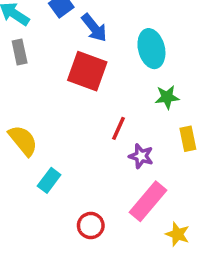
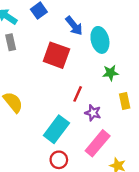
blue arrow: (94, 28) -> (74, 26), moved
cyan rectangle: (49, 180) -> (56, 129), moved, size x1.6

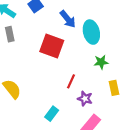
cyan rectangle: (56, 129) -> (52, 114), size x0.6

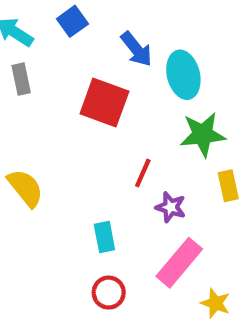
green star: (101, 62) -> (203, 135), size x1.5
cyan rectangle: (52, 114) -> (104, 237), turned -48

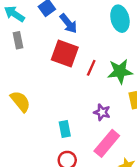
blue arrow: (136, 49) -> (68, 23), moved
cyan ellipse: (183, 75) -> (120, 19), moved
red line: (143, 173) -> (91, 68), moved

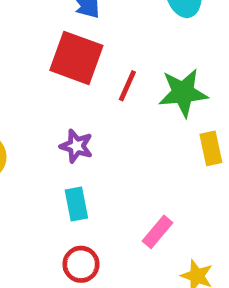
purple star: (102, 112) -> (76, 146), moved
pink rectangle: (107, 143) -> (158, 232), size x0.6

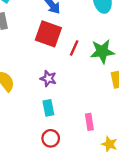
pink rectangle: (158, 232) -> (89, 122), turned -49

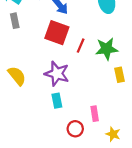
purple star: (48, 78) -> (57, 74), size x1.6
red circle: (51, 138) -> (75, 129), moved

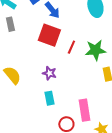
purple star: (57, 74) -> (49, 73), size x0.6
pink rectangle: (95, 114) -> (84, 110), size x1.5

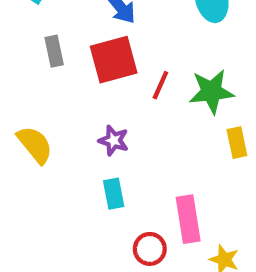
gray rectangle: (10, 24) -> (54, 51), moved
red square: (49, 35) -> (114, 60), turned -35

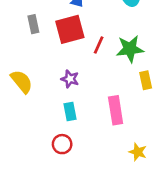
pink rectangle: (188, 219) -> (116, 110), moved
red circle: (150, 249) -> (62, 144), moved

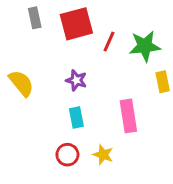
yellow star: (138, 152) -> (103, 155), moved

